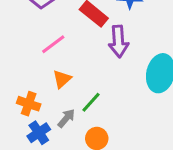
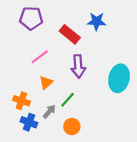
purple arrow: (118, 41) -> (78, 66), moved
blue cross: (39, 133) -> (29, 122), turned -35

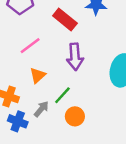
orange circle: (72, 127) -> (75, 116), moved

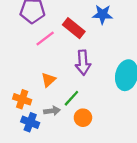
pink line: (30, 46) -> (45, 38), moved
gray arrow: (41, 109) -> (52, 111), turned 42

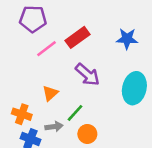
blue star: (102, 14) -> (127, 39), moved
red rectangle: (74, 28) -> (77, 37), turned -75
purple arrow: (83, 63) -> (87, 75), turned -45

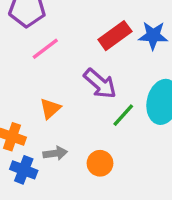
red rectangle: (77, 37) -> (115, 36), moved
green line: (75, 113) -> (123, 115), moved

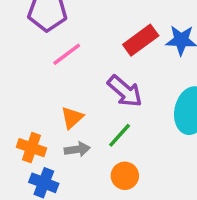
green line: (123, 115) -> (120, 135), moved
gray arrow: (55, 153) -> (77, 149), moved

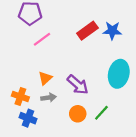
purple arrow: (125, 91) -> (78, 85), moved
green line: (120, 135) -> (101, 113), moved

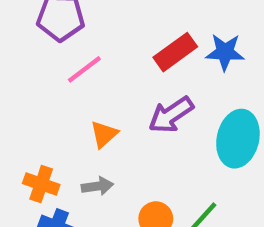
orange triangle: (45, 78) -> (104, 134), moved
purple arrow: (78, 85) -> (171, 115), moved, turned 105

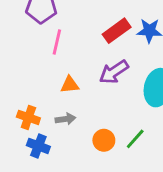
pink line: (84, 69) -> (57, 42), turned -40
orange triangle: (104, 134) -> (70, 85), turned 36

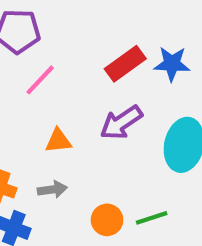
pink line: (57, 42) -> (40, 80), turned 30
green line: (135, 139) -> (152, 218), turned 30

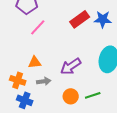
purple arrow: (121, 123) -> (71, 66), moved
orange triangle: (58, 141) -> (35, 62), moved

